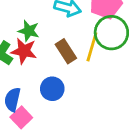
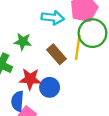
red star: (24, 51) -> (30, 79), moved

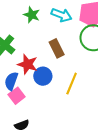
green star: (23, 42) -> (32, 15), moved
yellow line: (78, 47) -> (72, 84), moved

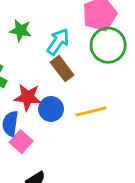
cyan arrow: (61, 15) -> (58, 42), moved, turned -66
yellow line: (72, 84) -> (91, 112), turned 65

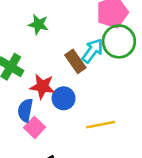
cyan arrow: (58, 42) -> (93, 51), moved
yellow line: (91, 112) -> (101, 125), moved

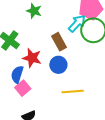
cyan arrow: (93, 51) -> (77, 24), moved
blue circle: (64, 98) -> (58, 65), moved

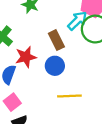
red star: (32, 58) -> (26, 57), turned -30
pink square: (23, 88) -> (12, 102), moved

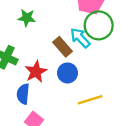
cyan arrow: (77, 21) -> (80, 38), moved, turned -75

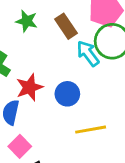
brown rectangle: (62, 47) -> (66, 26), moved

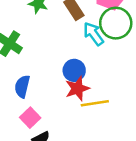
red star: (29, 87) -> (77, 88), moved

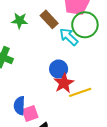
blue semicircle: (22, 86) -> (19, 106), moved
pink square: (30, 118) -> (30, 114), turned 35

